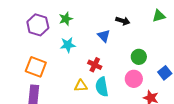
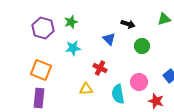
green circle: (139, 57) -> (142, 46), moved
cyan semicircle: (102, 87) -> (118, 94), moved

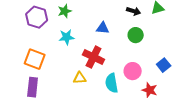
black arrow: (128, 24) -> (134, 11), moved
blue triangle: (109, 39) -> (103, 28), turned -40
red cross: (100, 68) -> (94, 57), size x1.5

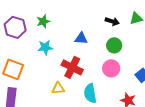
pink circle: (133, 71) -> (111, 68), moved

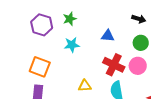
red cross: (72, 67) -> (114, 65), moved

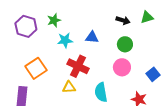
cyan star: (72, 45) -> (65, 40), moved
red cross: (114, 65) -> (78, 66), moved
orange square: (40, 67) -> (36, 68), moved, turned 35

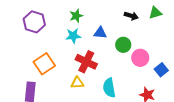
green star: (54, 20) -> (76, 16), moved
green circle: (125, 44) -> (123, 45), moved
pink circle: (122, 67) -> (140, 58), moved

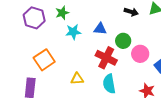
green star: (76, 16) -> (62, 13), moved
red cross: (86, 62) -> (106, 58), moved

